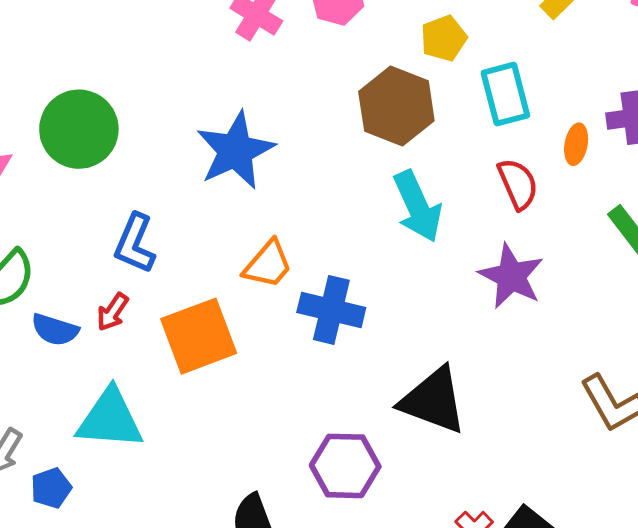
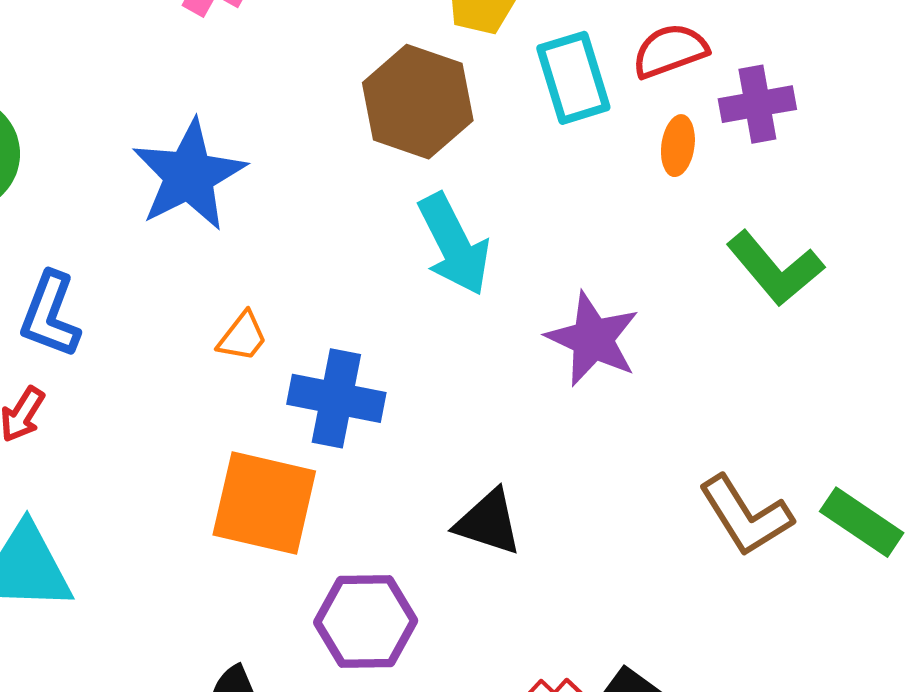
red semicircle: (518, 184) -> (670, 51), moved, turned -84
orange trapezoid: (268, 264) -> (242, 337), size x0.7
orange square: (199, 336) -> (264, 503), moved, turned 36
black triangle: (433, 401) -> (488, 522), size x0.7

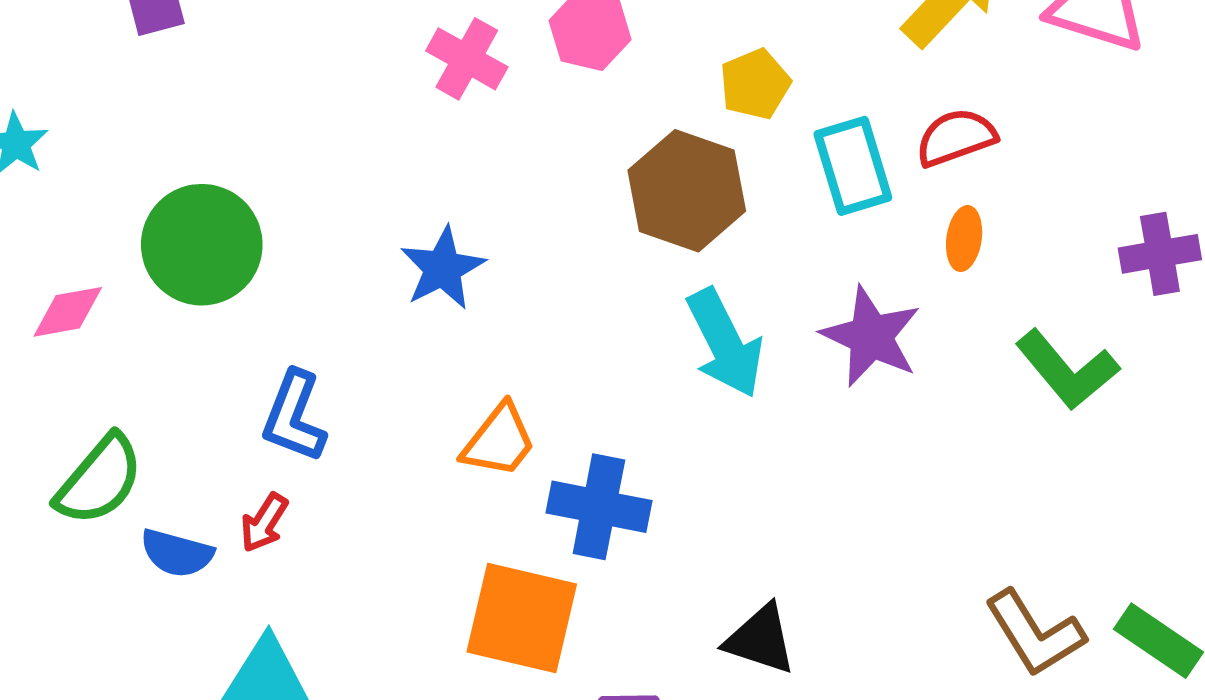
purple cross: (757, 104) -> (1160, 254), moved
blue star: (189, 175) -> (443, 268), size x0.7
orange trapezoid: (242, 337) -> (499, 441), size x1.4
purple star: (593, 339) -> (871, 337), moved

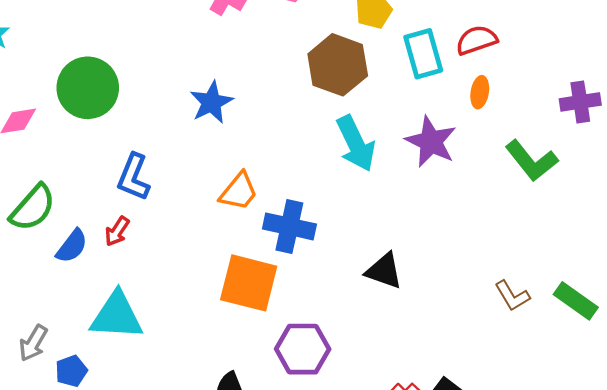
blue semicircle: (177, 553) -> (72, 246), turned -69
brown L-shape: (1035, 633) -> (512, 296), size x0.7
black triangle: (761, 639) -> (384, 271), moved

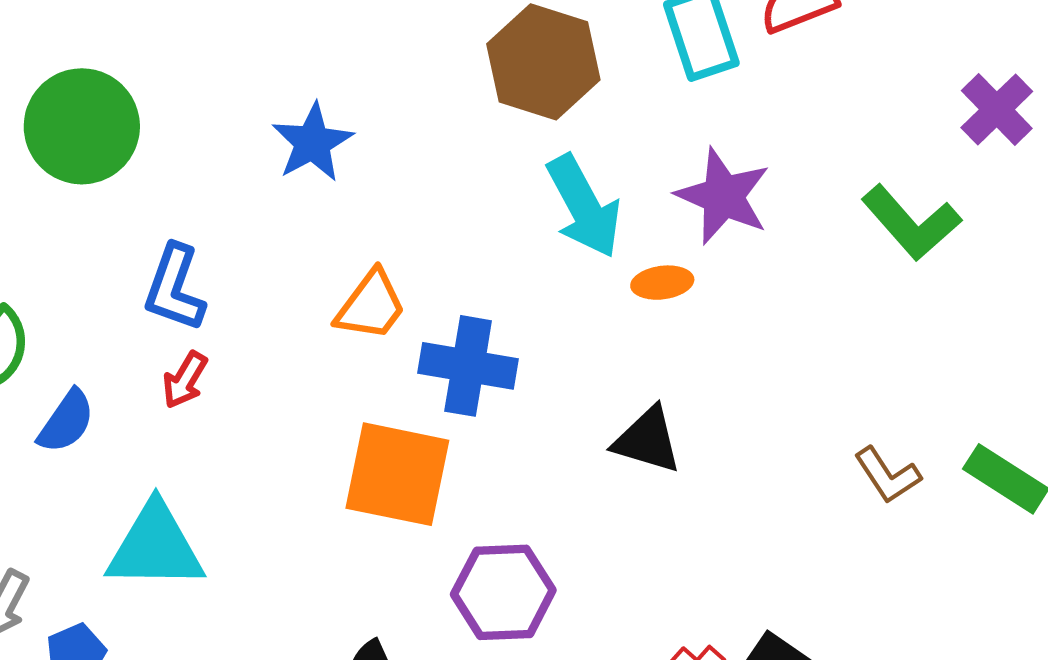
orange ellipse: (480, 92) -> (662, 283), moved, turned 76
purple cross: (580, 102) -> (997, 109), turned -33
red arrow: (117, 231) -> (185, 380), moved

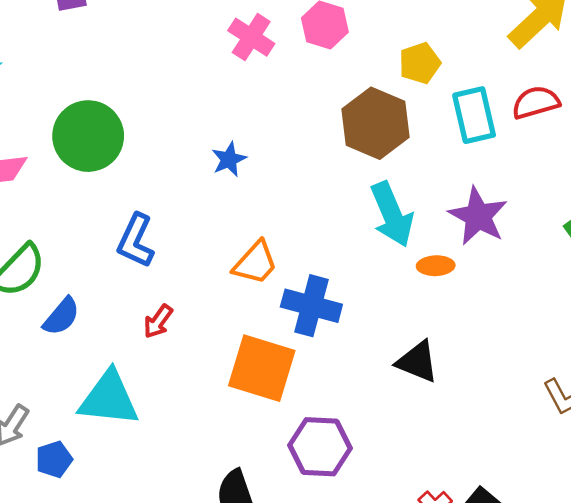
blue star: (312, 142) -> (229, 159), size x0.7
red arrow: (185, 380) -> (158, 321), moved

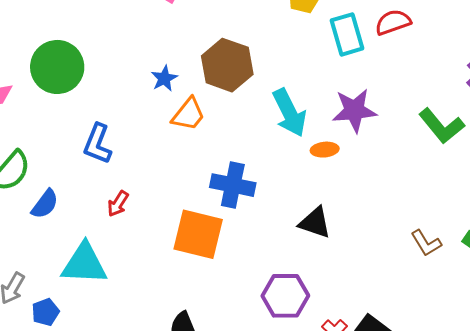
brown hexagon: (375, 123) -> (227, 65), moved
purple star: (478, 216) -> (354, 110), turned -30
orange trapezoid: (255, 263) -> (188, 114), moved
purple hexagon: (320, 447) -> (285, 296), moved

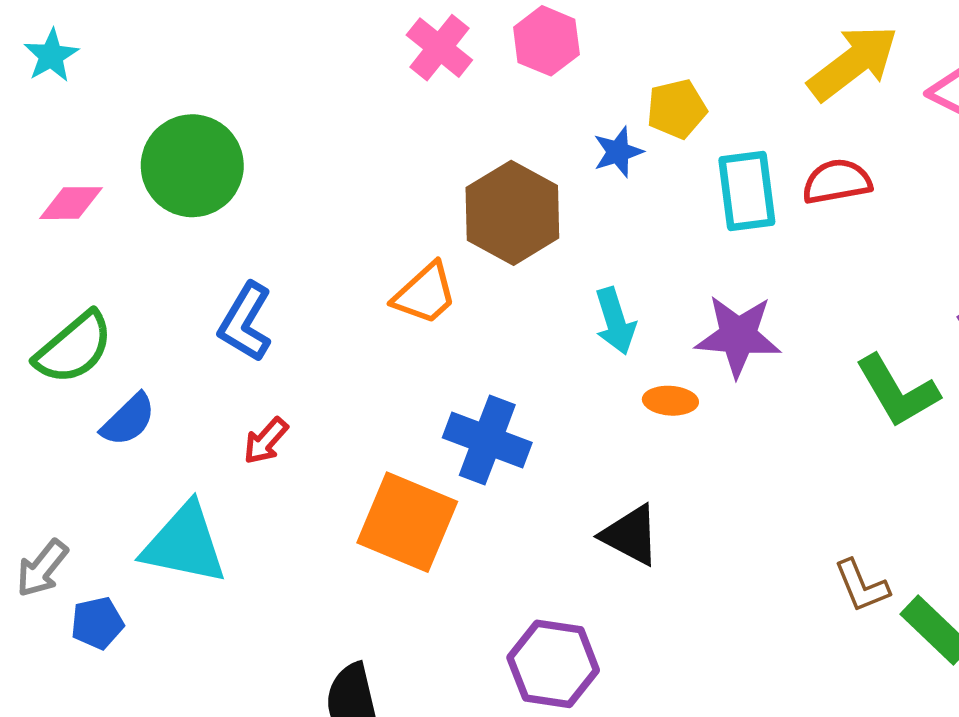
blue star: (164, 78) -> (618, 152), moved
cyan arrow: (289, 113) -> (615, 321), size x0.7
brown L-shape: (426, 243) -> (862, 586), moved

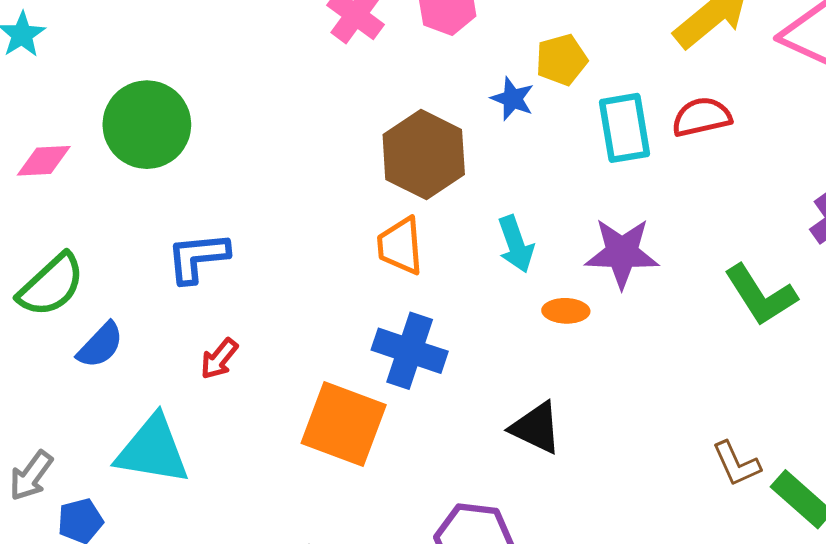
blue star: (618, 152) -> (513, 99), turned -30
orange trapezoid: (425, 294) -> (400, 246), moved, turned 130
blue L-shape: (245, 322) -> (198, 257), turned 56

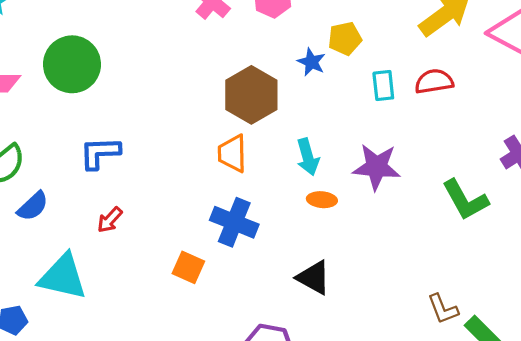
cyan rectangle: (625, 128) -> (383, 86), size x0.7
orange ellipse: (566, 311) -> (322, 200), moved
orange square: (344, 424) -> (188, 267), size x0.6

